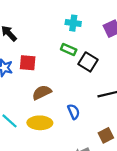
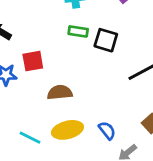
brown semicircle: (42, 92) -> (60, 92), turned 36
blue semicircle: (74, 112) -> (107, 130), moved

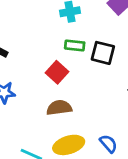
red square: (33, 61) -> (57, 72), moved, turned -35

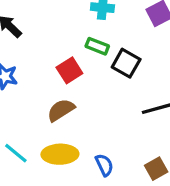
brown semicircle: (59, 108) -> (61, 110), turned -40

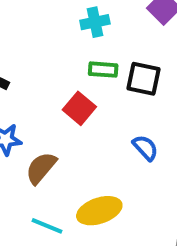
brown semicircle: (61, 110) -> (41, 168), moved
blue semicircle: (104, 165) -> (145, 148), moved

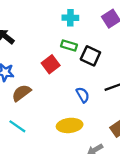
yellow ellipse: (99, 211) -> (70, 125), moved

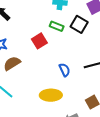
black square: (90, 56) -> (79, 24), moved

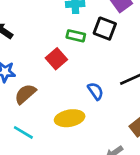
yellow ellipse: (51, 95) -> (70, 118), moved

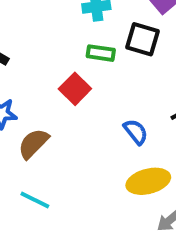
yellow ellipse: (70, 118) -> (148, 181), moved

